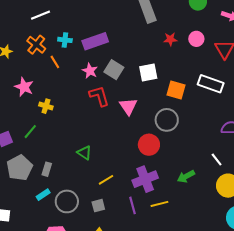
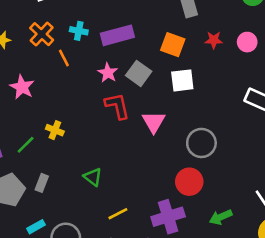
orange square: (176, 90) -> (173, 45), moved
yellow cross: (46, 106) -> (55, 130), moved
red circle: (149, 145) -> (189, 182), moved
gray rectangle: (47, 169) -> (42, 183), moved

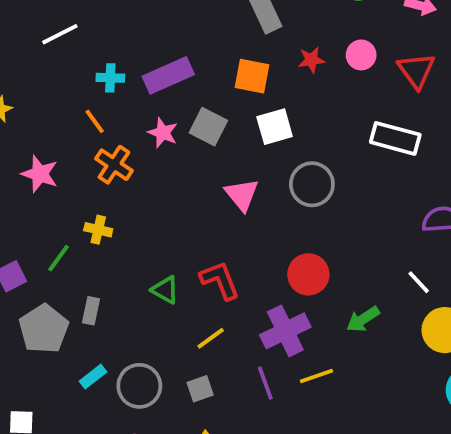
orange cross: (42, 34) -> (114, 165), moved
red L-shape: (117, 106) -> (220, 280), moved
gray circle: (201, 143) -> (312, 184), moved

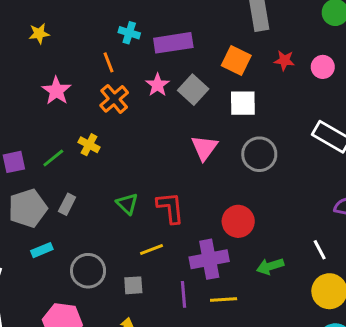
cyan rectangle: (93, 377) -> (42, 250), moved

